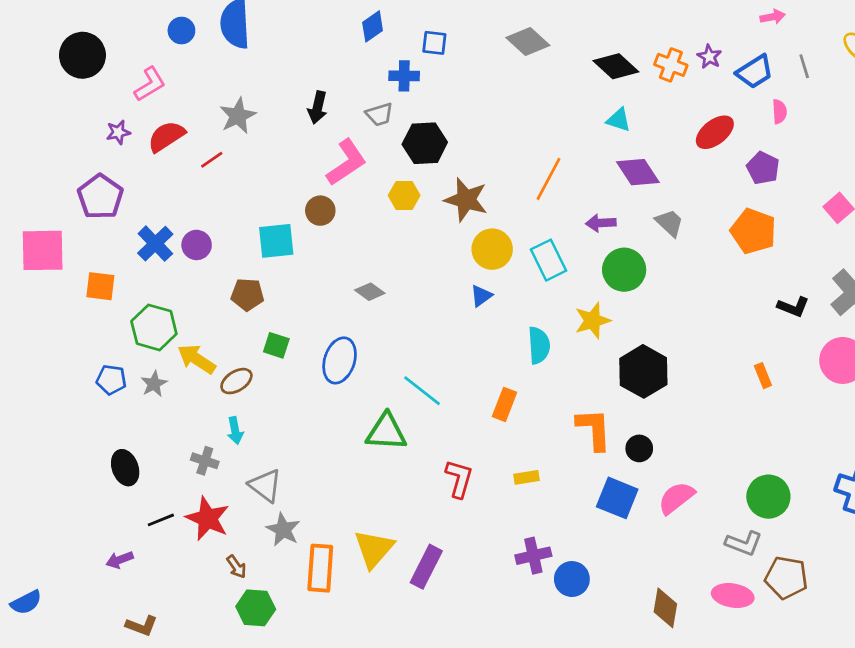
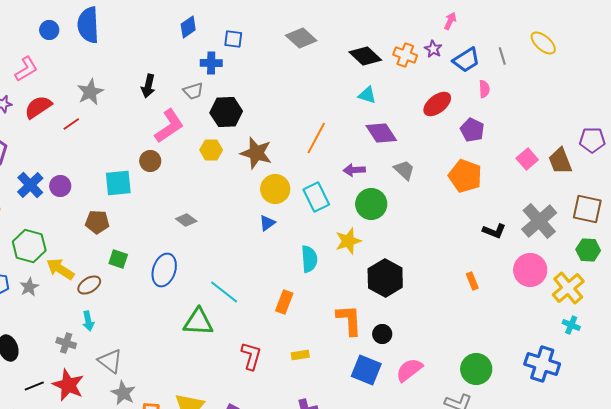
pink arrow: (773, 17) -> (450, 21), moved, turned -54

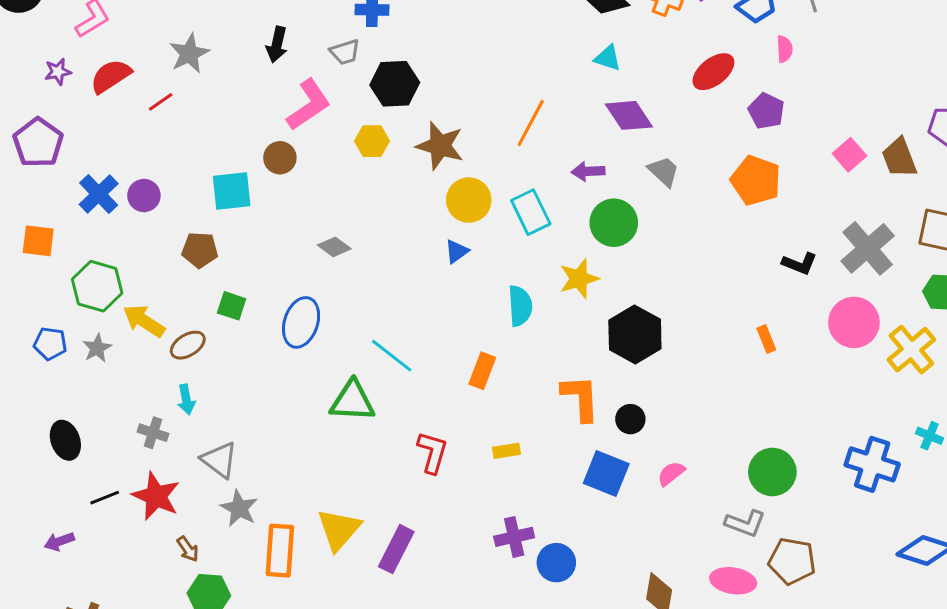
cyan cross: (571, 325) -> (929, 436), moved
pink semicircle: (409, 370) -> (671, 473), size x0.7

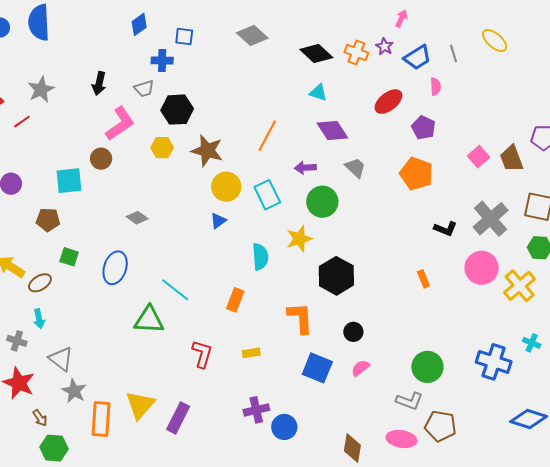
black circle: (630, 419) -> (353, 332), moved

